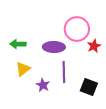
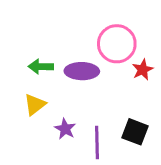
green arrow: (18, 44) -> (41, 67), moved
purple line: (64, 72) -> (97, 143), moved

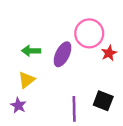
purple ellipse: (82, 71) -> (63, 54), turned -65
purple star: (65, 129) -> (18, 105), moved

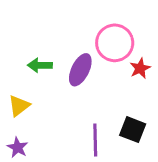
yellow triangle: (26, 80) -> (19, 106), moved
purple star: (18, 105) -> (18, 148), moved

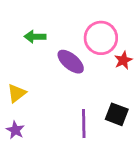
green arrow: (40, 65) -> (35, 37), moved
purple ellipse: (80, 70) -> (71, 62), turned -76

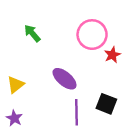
green arrow: (35, 37) -> (32, 33), turned 48
purple ellipse: (71, 62) -> (65, 79), moved

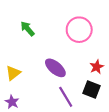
red star: (112, 55) -> (97, 67), moved
purple line: (76, 112) -> (66, 97), turned -30

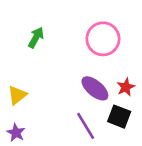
green arrow: (28, 29) -> (36, 37), turned 70
purple ellipse: (55, 68) -> (95, 88), moved

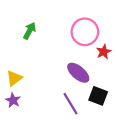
red star: (126, 87) -> (104, 52), moved
purple star: (16, 133) -> (13, 100), moved

